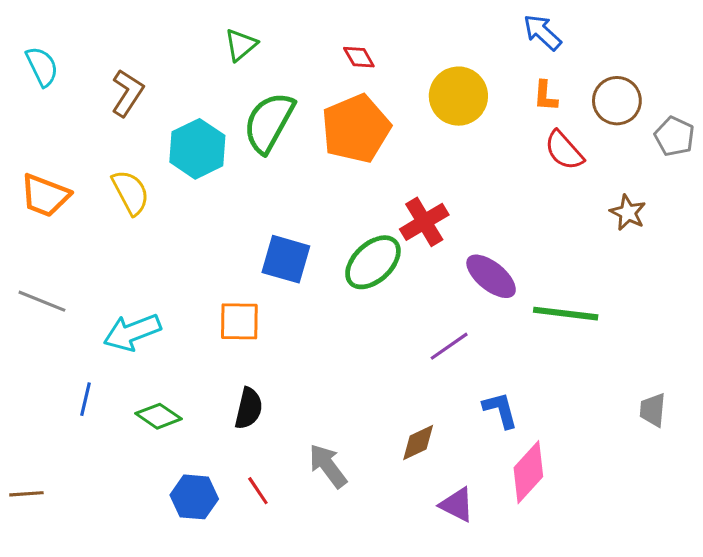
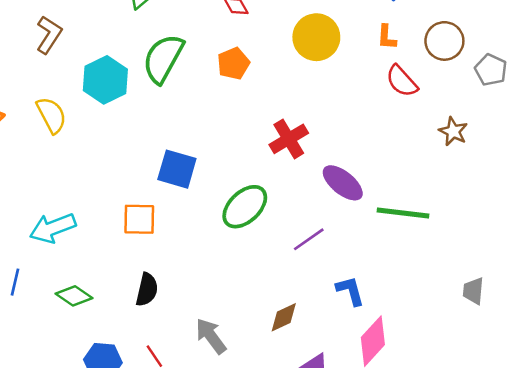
orange pentagon: (356, 129) -> (233, 64), size x0.6
green ellipse: (373, 262) -> (245, 207), moved

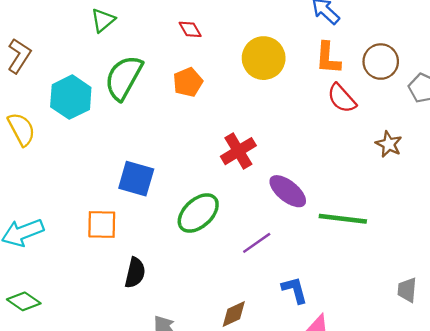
orange L-shape: (387, 37) -> (328, 58), size x1.4
black semicircle: (147, 290) -> (135, 273), moved
green diamond: (74, 296) -> (24, 301), moved

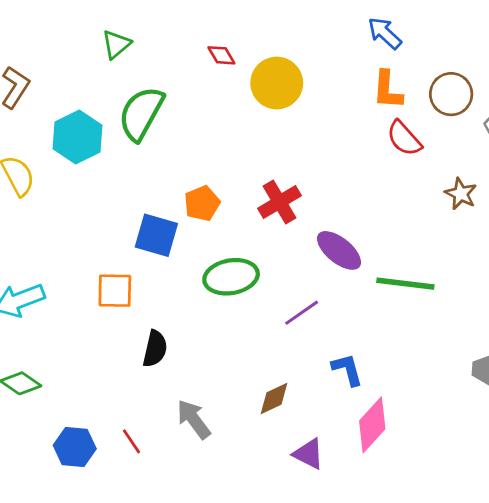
yellow circle: (264, 58) -> (277, 83), moved
orange pentagon: (188, 82) -> (202, 203), moved
green ellipse: (198, 213) -> (231, 277), turned 33

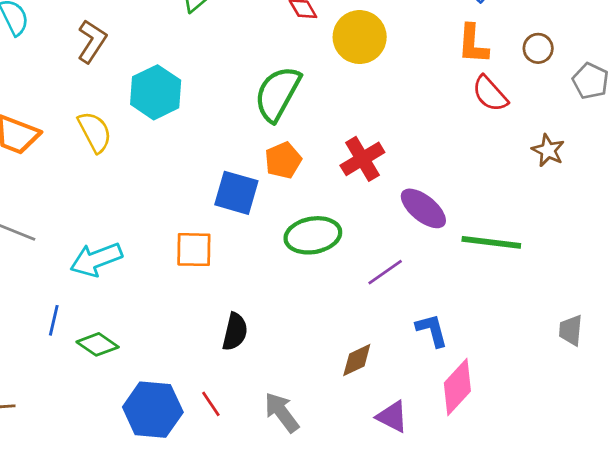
brown circle: (451, 94) -> (538, 48), size x0.7
green semicircle: (141, 113) -> (277, 94), moved
black semicircle: (155, 349) -> (235, 332), moved
gray arrow: (194, 419) -> (282, 412), moved
blue hexagon: (75, 447) -> (153, 410), size x1.4

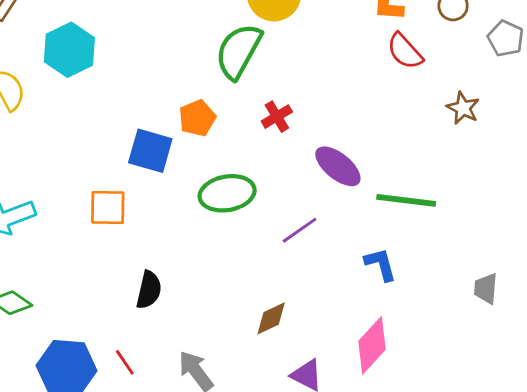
green semicircle: (277, 94) -> (238, 51), moved
red cross: (362, 159) -> (277, 117), size x0.7
blue L-shape: (432, 330) -> (381, 264), moved

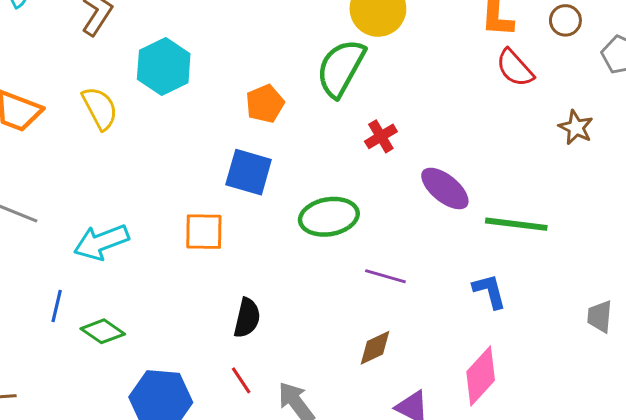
orange pentagon: (197, 118) -> (265, 104), moved
purple line: (300, 230) -> (385, 276), moved, turned 51
red line: (125, 362) -> (241, 380), moved

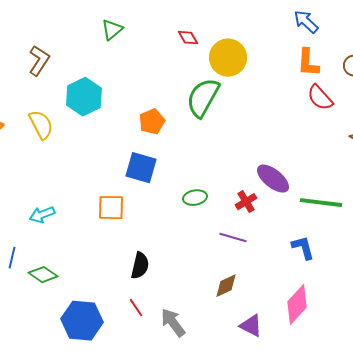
red cross: (381, 136) -> (246, 202), moved
green ellipse: (329, 217) -> (195, 198), size x0.6
cyan arrow: (101, 242) -> (42, 215), size x0.7

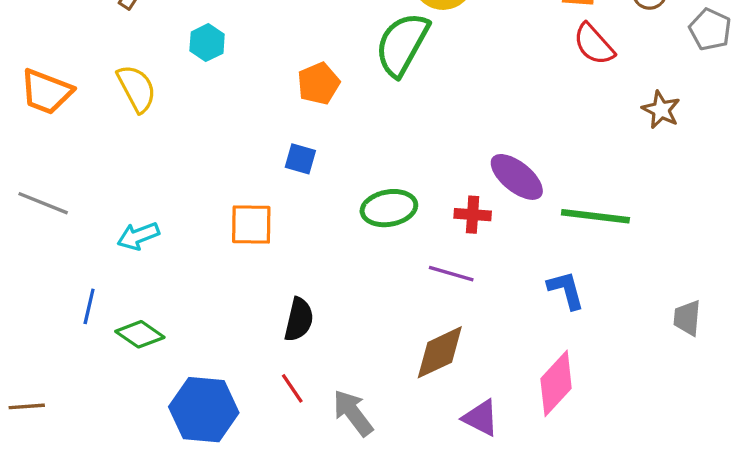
cyan hexagon: (84, 97) -> (207, 43), size x0.6
blue square: (141, 168) -> (300, 159), size x0.6
green ellipse: (195, 198) -> (389, 208), size x1.4
red cross: (246, 202) -> (473, 215), turned 35
brown diamond: (226, 286) -> (440, 352), size x1.4

